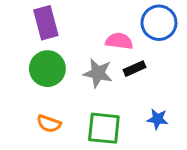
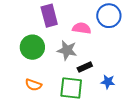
purple rectangle: (46, 23) -> (49, 16), moved
black rectangle: (135, 69) -> (85, 67), moved

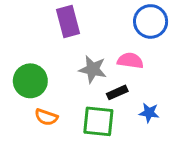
pink semicircle: (82, 28) -> (130, 61), moved
green circle: (32, 47) -> (30, 81), moved

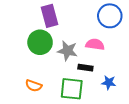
green circle: (30, 81) -> (40, 42), moved
black rectangle: (117, 92) -> (85, 68), turned 32

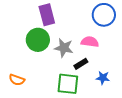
black rectangle: (85, 68) -> (81, 64), turned -40
orange semicircle: (34, 86) -> (17, 80), moved

